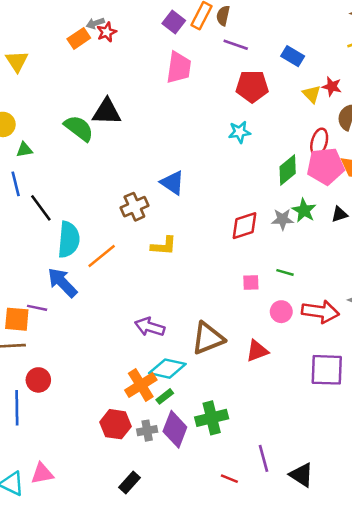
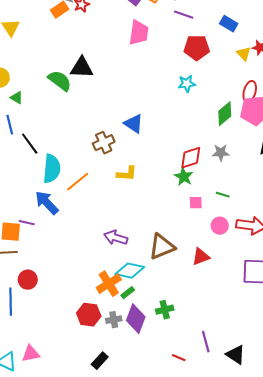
green triangle: (24, 150) -> (17, 98), turned 40
green star: (304, 210) -> (184, 177), moved
green cross: (212, 418) -> (165, 310), size x0.7

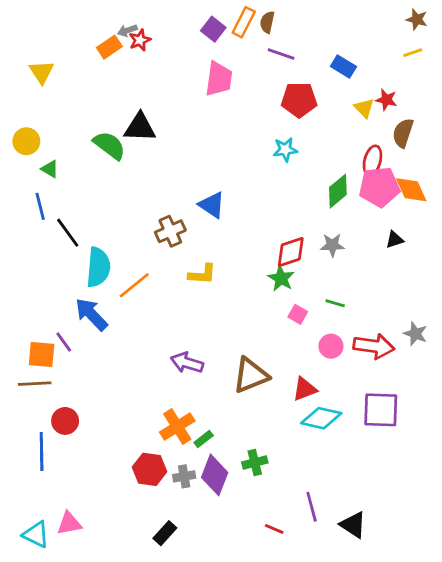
pink square: (196, 203) -> (298, 314), turned 32
purple line: (27, 223) -> (64, 342), turned 42
cyan diamond: (130, 271) -> (321, 418), moved

